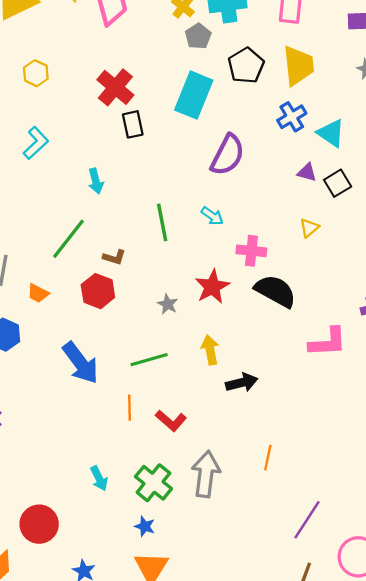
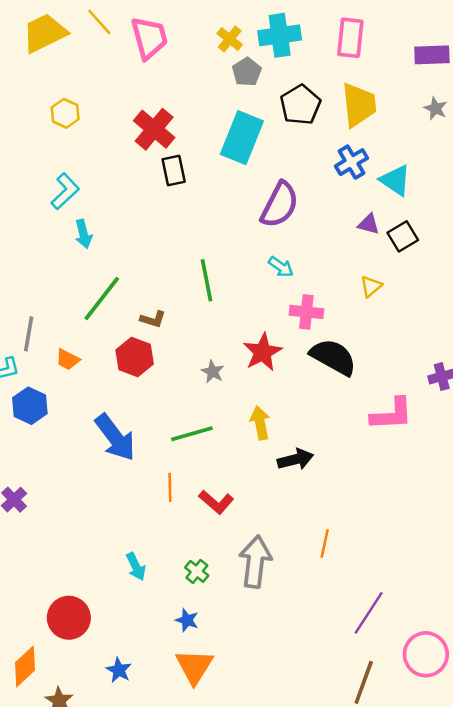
cyan arrow: (96, 181) -> (83, 234), moved
cyan arrow: (212, 216) -> (281, 267), moved
green cross: (153, 483) -> (197, 571), size x0.6

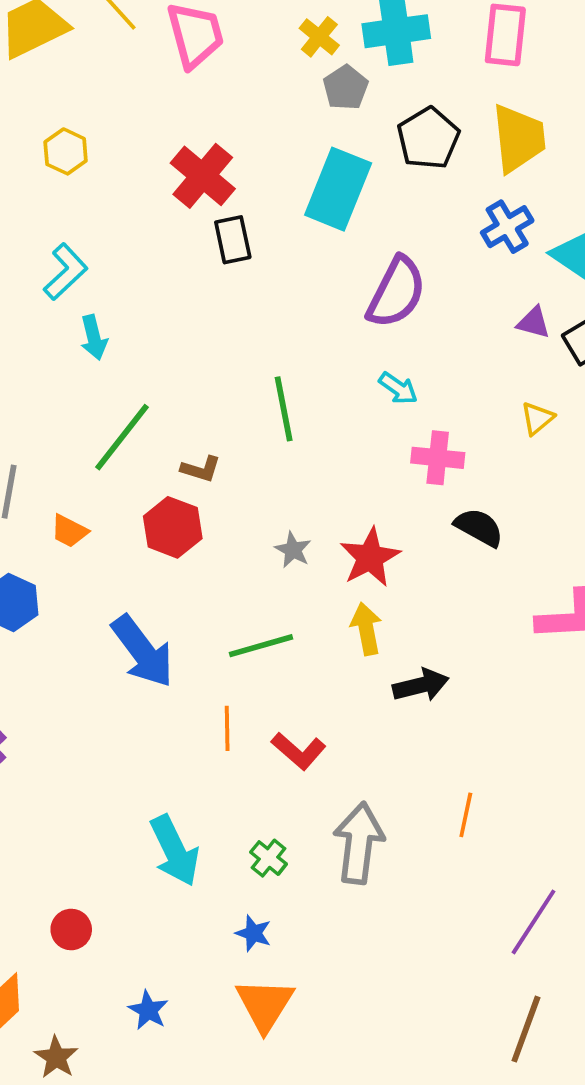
red star: (263, 352) -> (370, 557), moved
black semicircle: (333, 357) -> (479, 527), size x0.7
cyan arrow: (136, 567) -> (175, 851), size x1.6
red circle: (69, 618) -> (71, 929), size x0.6

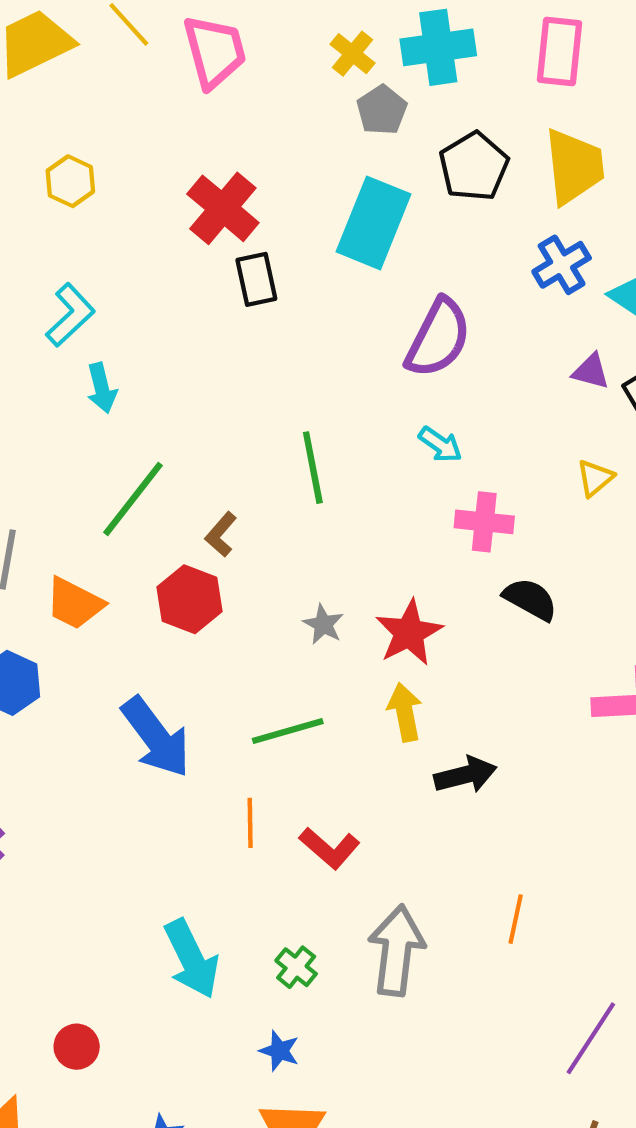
brown L-shape: (201, 469) -> (221, 534), turned 114
orange trapezoid: (69, 531) -> (74, 603), size x1.4

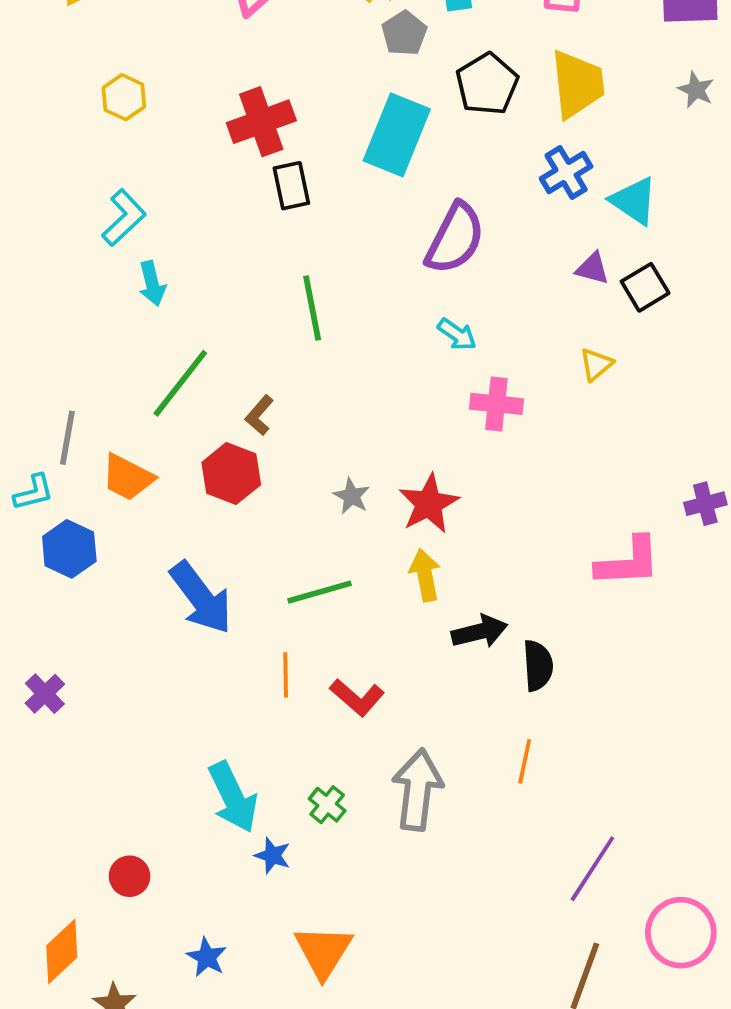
red cross: (223, 208) -> (261, 122), turned 30
green line: (313, 468) -> (312, 308), moved
black semicircle: (530, 599) -> (538, 665), moved, turned 57
blue star: (279, 1051) -> (273, 856), moved

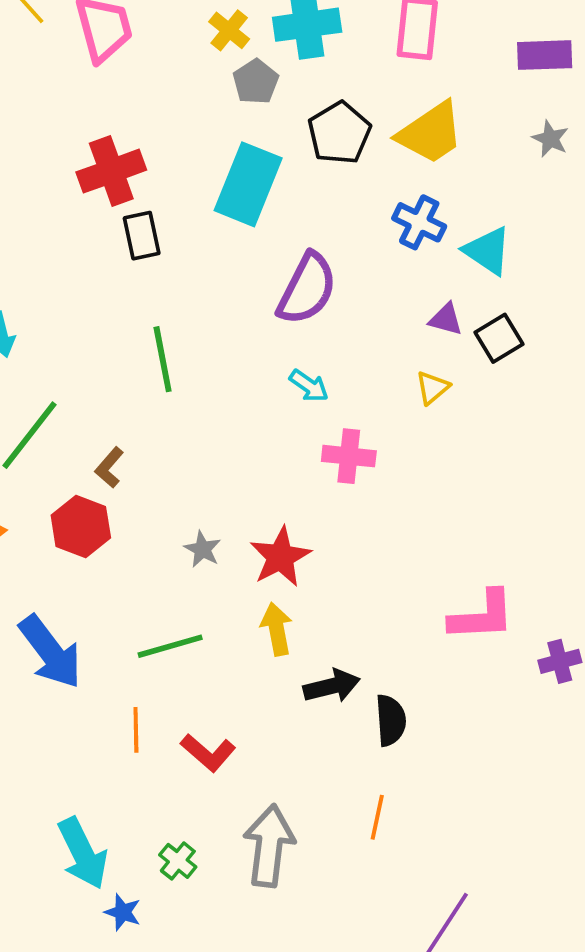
yellow trapezoid: (577, 84) -> (431, 133), turned 62
blue cross: (566, 172) -> (419, 222), turned -33
yellow triangle: (596, 364) -> (432, 388), moved
purple cross: (705, 504) -> (560, 661), moved

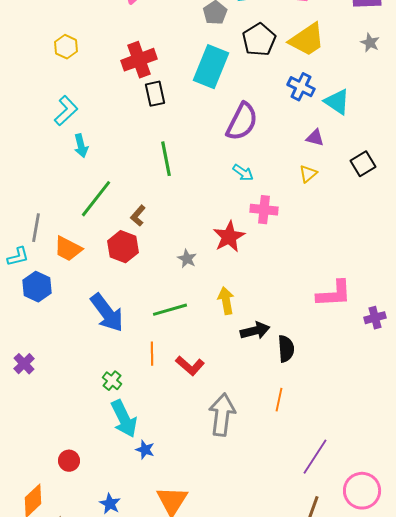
black square: (499, 338) -> (363, 164), moved
red star: (280, 557) -> (229, 237), moved
green cross: (178, 861) -> (112, 381), moved

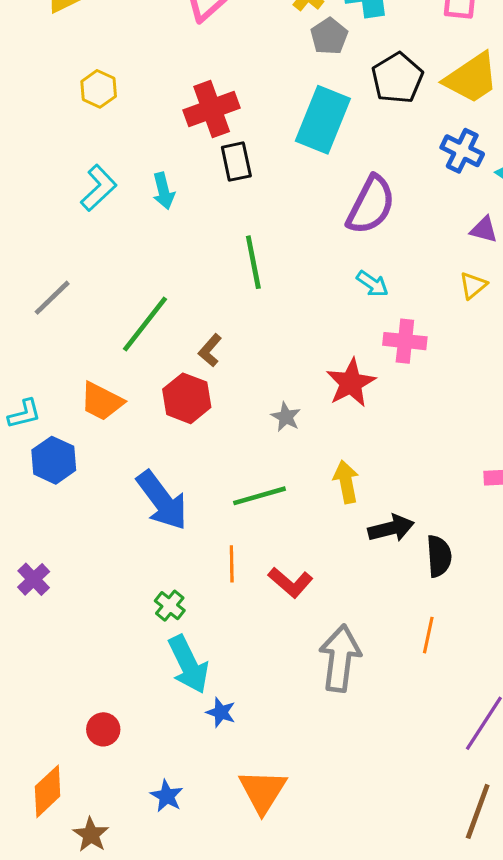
cyan arrow: (81, 146) -> (164, 191), moved
gray line: (36, 228) -> (52, 298), moved, turned 36

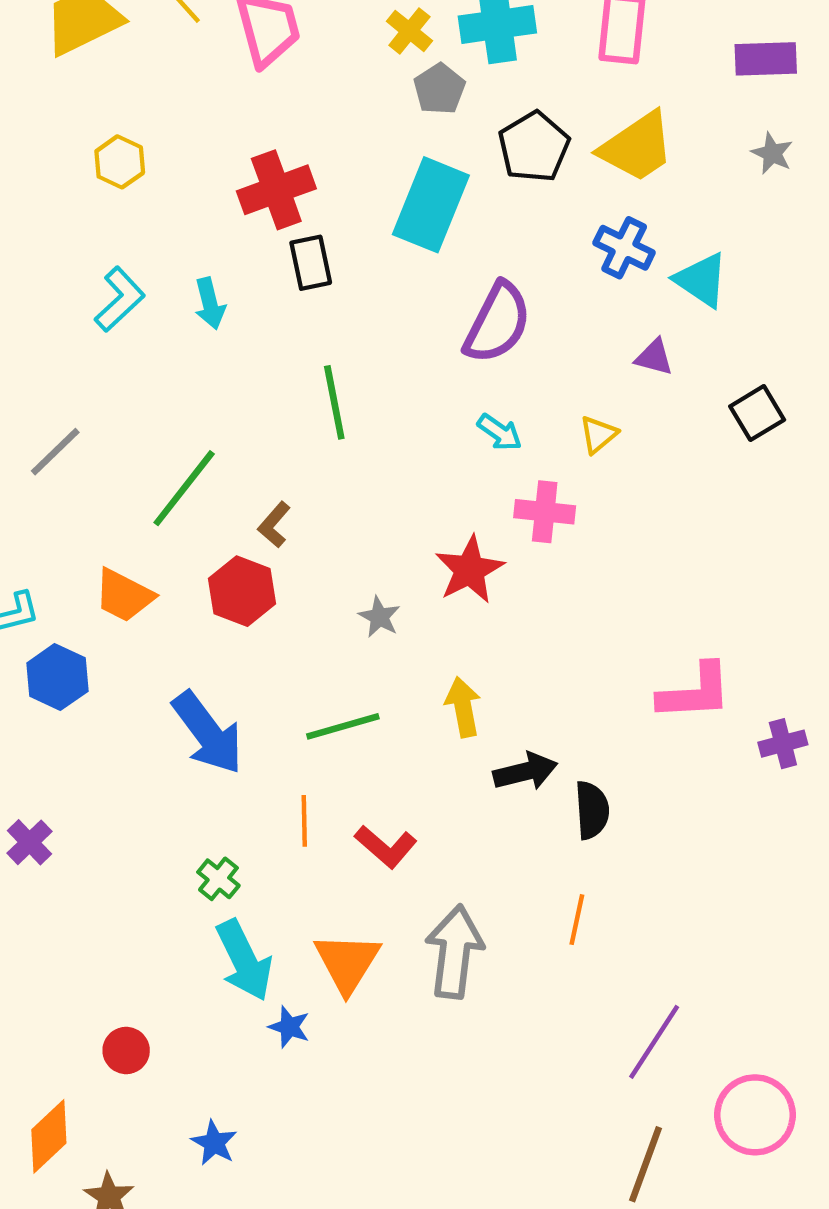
yellow triangle: (473, 285) -> (598, 434), moved
orange triangle: (263, 791) -> (347, 962), moved

